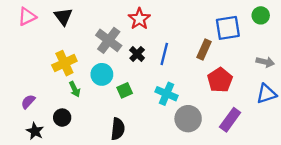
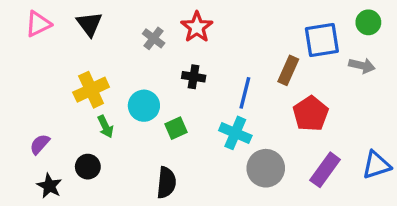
gray cross: (109, 40) -> (154, 38), moved, size x0.6
black cross: (137, 54) -> (194, 77), turned -35
blue line: (164, 54) -> (245, 93), moved
gray arrow: (265, 62) -> (362, 66), moved
blue triangle: (266, 94) -> (376, 165), moved

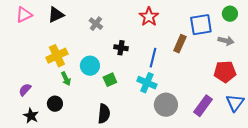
black triangle: (89, 24) -> (56, 15), turned 42
red star: (197, 27) -> (149, 17), moved
red pentagon: (311, 114) -> (225, 72), moved, turned 30
blue triangle: (376, 165) -> (235, 103), turned -36

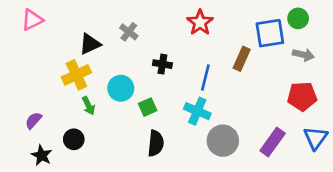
green circle: (230, 14) -> (298, 18), moved
black triangle: (56, 15) -> (90, 44), moved
black semicircle: (104, 114) -> (156, 143), moved

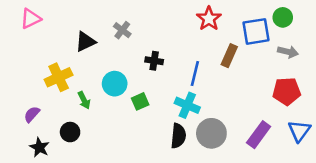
red star: (200, 22) -> (209, 19), moved
yellow cross: (76, 75) -> (59, 77), moved
black semicircle: (156, 143) -> (178, 136), moved

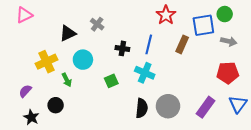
blue line: (195, 73) -> (149, 44), moved
cyan circle: (115, 84) -> (83, 60), moved
cyan cross: (187, 105) -> (145, 73), moved

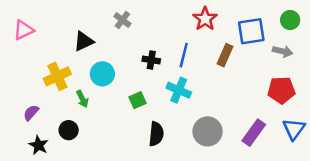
green circle: (225, 14) -> (290, 20), moved
pink triangle: (24, 15) -> (24, 30), moved
gray cross: (97, 24) -> (122, 20), moved
black semicircle: (142, 108) -> (156, 134), moved

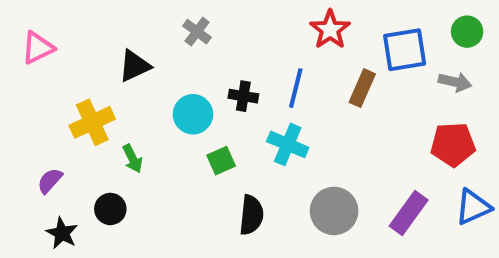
cyan circle: (102, 74) -> (193, 114), moved
blue triangle: (294, 129) -> (473, 207), turned 30

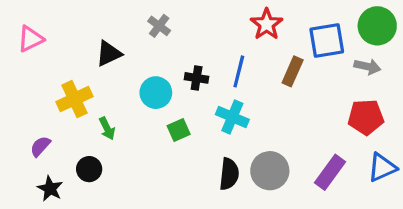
green circle: (467, 32) -> (377, 26), size x1.5
black semicircle: (251, 215) -> (229, 174), moved

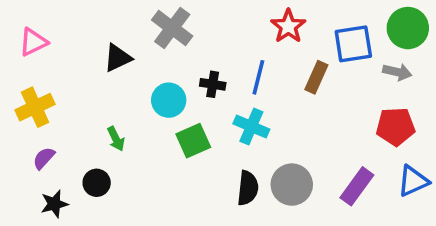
gray cross: (159, 26) -> (172, 28), size x1.6
yellow cross: (74, 99) -> (35, 107), moved
green square: (179, 130) -> (193, 141), size x1.4
black star: (50, 189) -> (54, 204), turned 30

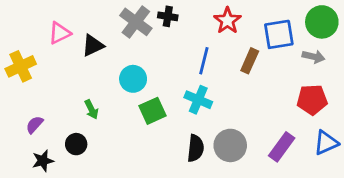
pink triangle: (33, 42) -> (60, 33), moved
black cross: (213, 84) -> (168, 16), moved
yellow cross: (35, 107) -> (21, 66), moved

